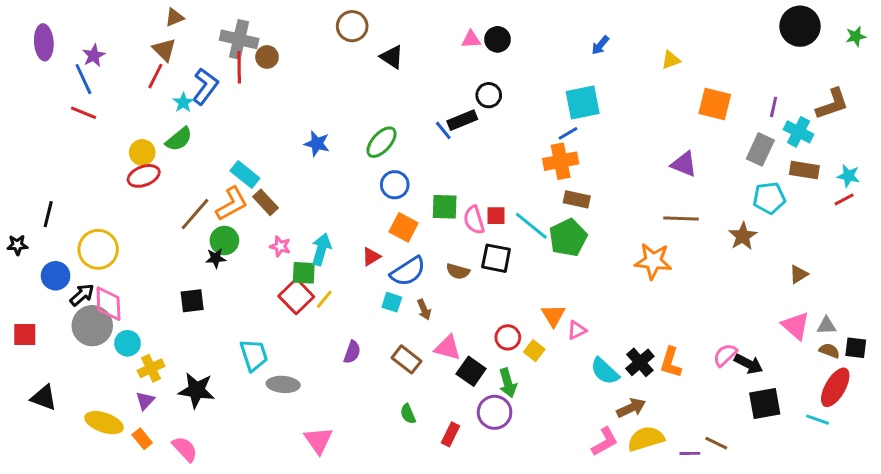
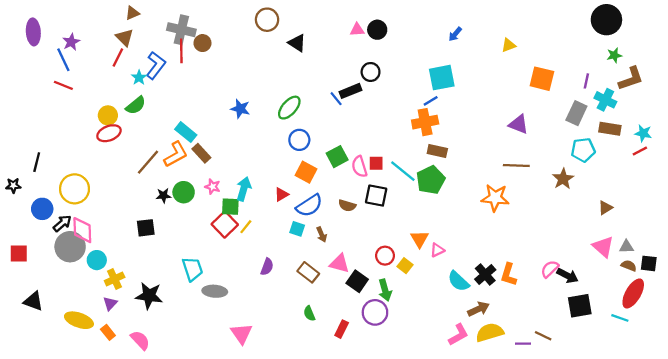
green star: (856, 36) -> (614, 55), moved
green square: (445, 207) -> (337, 157), turned -30
green circle: (224, 241) -> (184, 192), moved

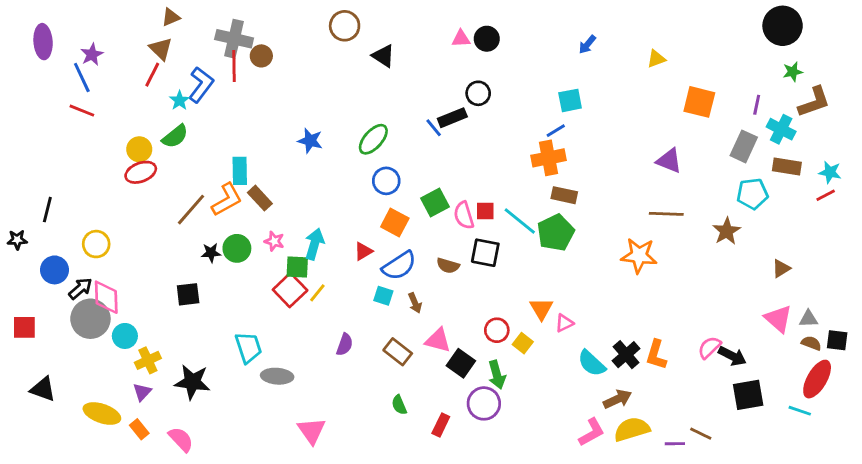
cyan square: (442, 78) -> (570, 100), size x0.7
cyan rectangle: (186, 132) -> (240, 171), turned 50
yellow circle: (75, 189) -> (96, 244), size x0.7

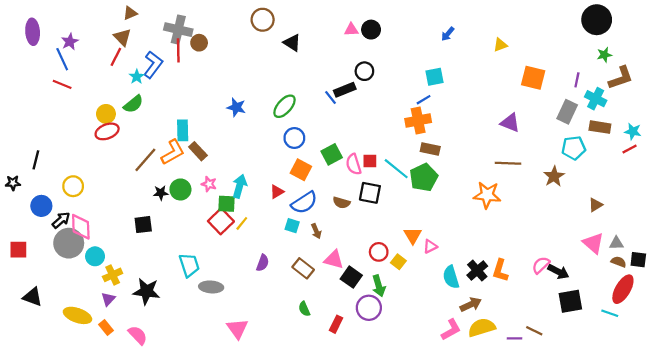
cyan semicircle: (592, 363) -> (451, 277), turned 30

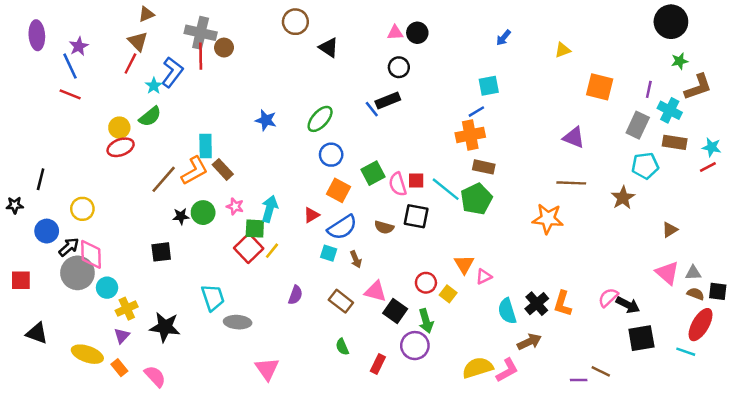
black circle: (364, 71) -> (399, 67), moved
yellow semicircle: (482, 327) -> (478, 368), moved

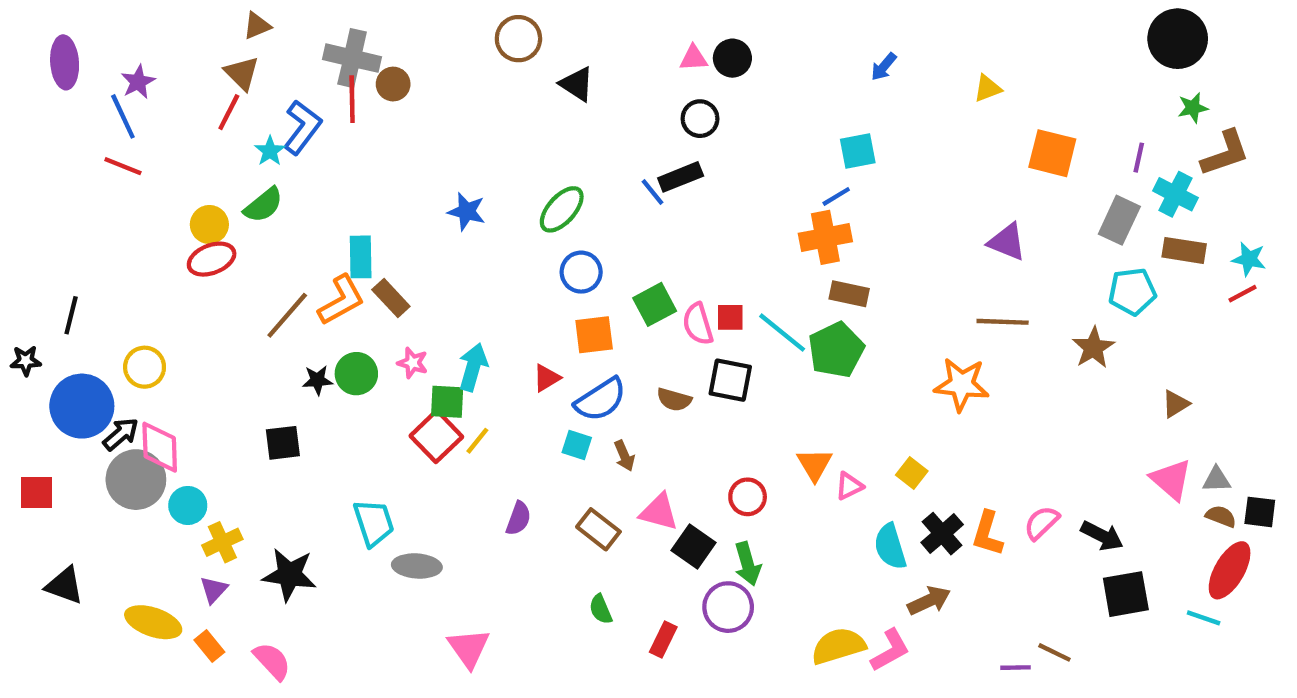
orange square: (339, 190) -> (594, 335), turned -35
blue circle: (47, 231) -> (82, 406), size x1.5
yellow square: (448, 294) -> (912, 473), moved
pink semicircle: (608, 297) -> (1041, 523), moved

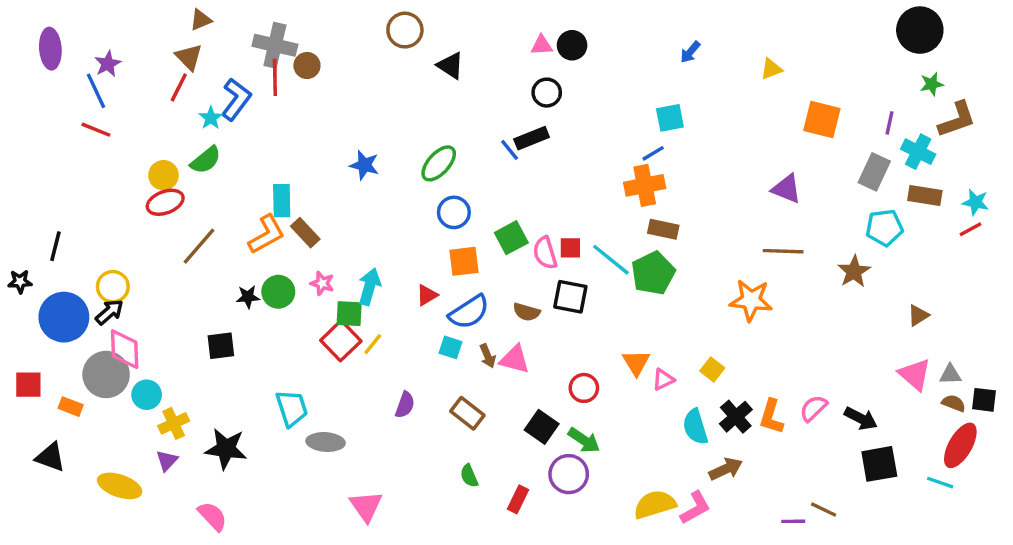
brown line: (287, 315) -> (199, 246), moved
black arrow: (121, 434) -> (109, 312), moved
pink triangle: (659, 512) -> (515, 359), moved
green arrow: (748, 564) -> (584, 440), turned -40
orange rectangle: (209, 646) -> (71, 407), moved, turned -30

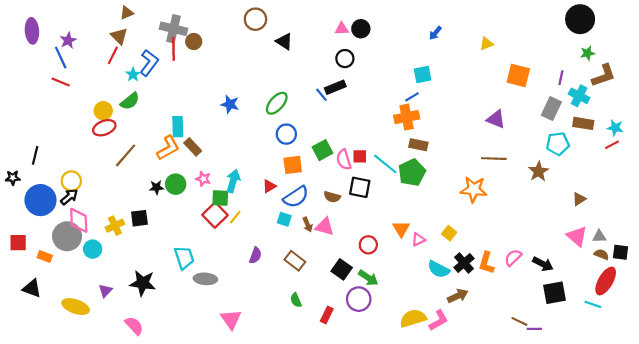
yellow cross: (174, 423) -> (115, 226), moved
cyan semicircle: (695, 427) -> (439, 269), turned -45
purple line: (793, 521) -> (534, 329), moved

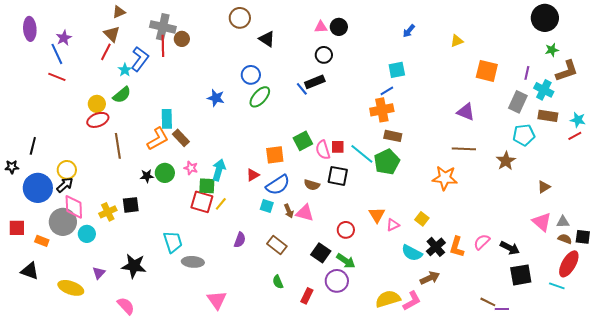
blue circle: (286, 134) -> (251, 75), moved
brown line: (126, 155) -> (118, 146), turned -50
red square: (215, 215) -> (202, 202), turned -30

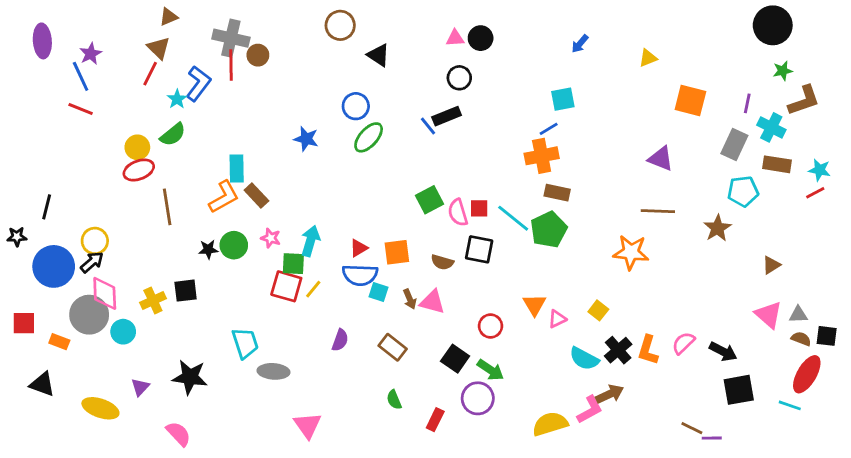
orange square: (275, 155) -> (397, 252), moved
blue semicircle: (278, 185) -> (360, 275), moved, turned 35
pink L-shape: (412, 301) -> (590, 410), moved

